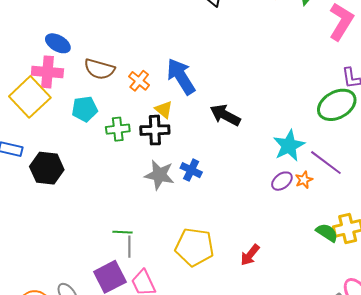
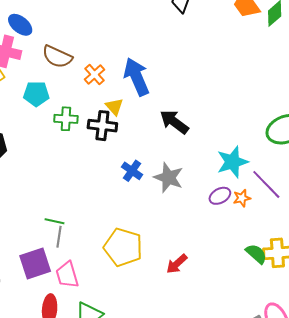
gray star: (159, 175) -> (169, 178), moved

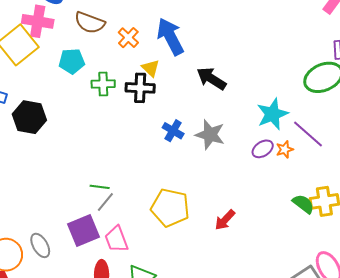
gray line: (59, 237) -> (105, 202), turned 35

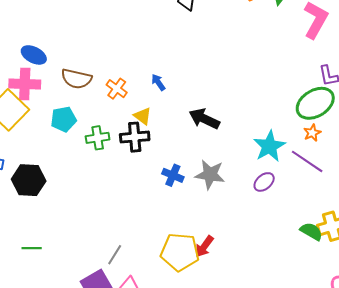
blue arrow: (170, 37) -> (158, 82), size x0.5
orange star: (285, 149) -> (312, 133), moved
green line: (100, 187) -> (32, 248), moved
red arrow: (225, 220) -> (204, 246), moved

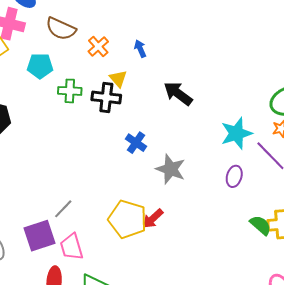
gray star: (210, 174) -> (171, 169), moved
purple ellipse: (264, 182) -> (234, 176), moved, turned -45

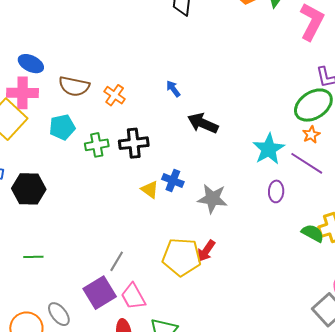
blue arrow: (140, 49) -> (173, 89), moved
yellow triangle: (118, 79) -> (150, 189), moved

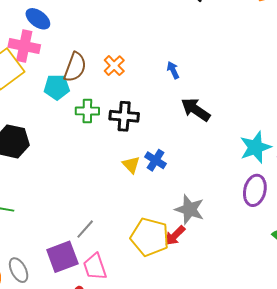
brown semicircle: (74, 86) -> (75, 67), moved, turned -92
purple ellipse: (276, 191) -> (255, 190), size x1.4
gray star: (212, 199) -> (190, 209), moved

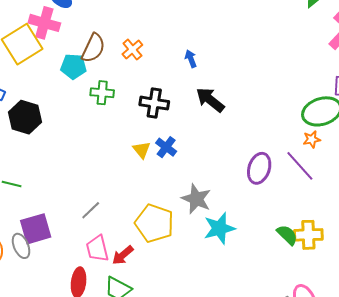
black cross: (124, 116) -> (154, 103), moved
cyan star: (255, 147) -> (219, 228), moved
purple ellipse: (255, 190) -> (259, 168), moved
red arrow: (175, 236) -> (123, 255), moved
purple square: (62, 257) -> (36, 229), moved

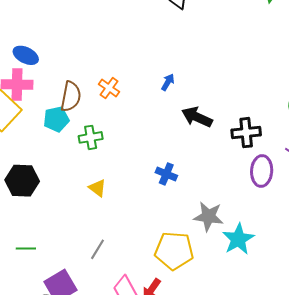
blue arrow: (191, 59) -> (168, 82), turned 66
black cross: (154, 103) -> (246, 133), moved
yellow triangle: (142, 150) -> (97, 188), moved
gray line: (91, 210) -> (98, 249), moved

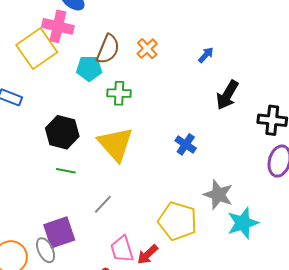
black arrow: (197, 117) -> (227, 95), turned -96
black hexagon: (22, 181) -> (62, 132), moved
yellow triangle: (97, 188) -> (115, 144), size x2.0
green line: (26, 249) -> (66, 171), moved

